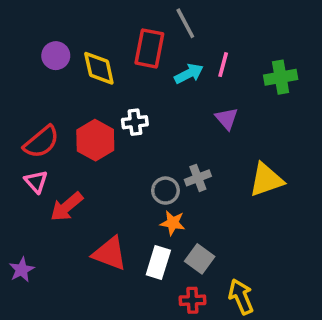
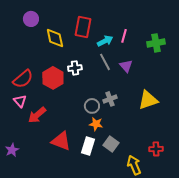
gray line: (185, 23) -> (105, 62), moved
purple circle: (56, 56) -> (31, 19), moved
red cross: (192, 300) -> (156, 149), moved

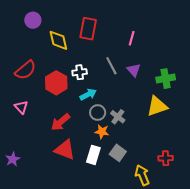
cyan arrow: (105, 41) -> (88, 94), moved
green cross: (156, 43) -> (166, 79), moved
red semicircle: (23, 79) -> (25, 70), moved
gray cross: (110, 99) -> (118, 117), moved, turned -32
red arrow: (37, 115) -> (60, 122), moved

